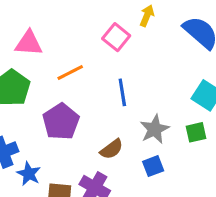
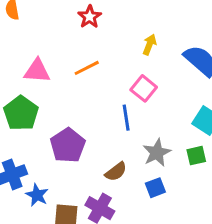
pink square: (116, 37) -> (144, 88), moved
orange line: (70, 72) -> (87, 68), moved

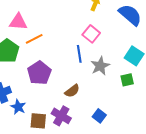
orange line: (87, 68) -> (34, 39), moved
gray star: (157, 153) -> (100, 66), moved
blue square: (155, 188) -> (99, 116), moved, turned -32

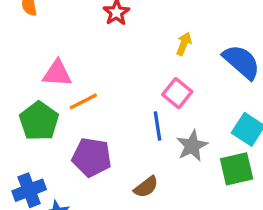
purple pentagon: (39, 73) -> (92, 157), turned -30
green square: (127, 80) -> (237, 169), size x1.5

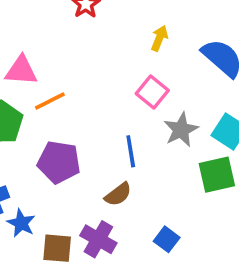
blue line: (158, 126) -> (131, 151), moved
gray star: (192, 146) -> (181, 130), moved

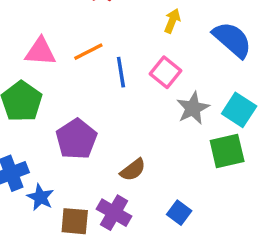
orange line: (50, 101) -> (88, 52), moved
blue line: (131, 151) -> (121, 72), moved
purple pentagon: (59, 162) -> (76, 139), turned 30

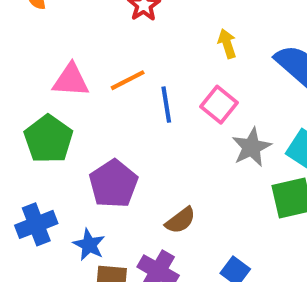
yellow arrow: (172, 21) -> (227, 44), turned -40
blue star: (40, 197) -> (89, 245), moved

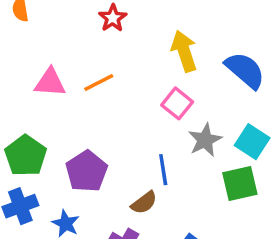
yellow arrow: (227, 44) -> (184, 51), size x1.6
blue line: (166, 105) -> (163, 170), moved
green pentagon: (48, 139) -> (26, 156), moved

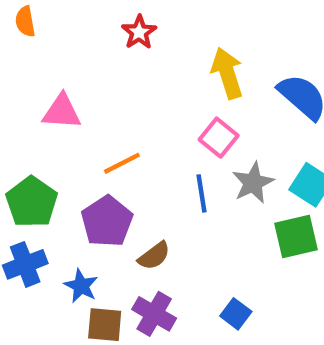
orange line: (99, 82) -> (122, 163), moved
blue line: (163, 170) -> (201, 193), moved
brown semicircle: (144, 203) -> (154, 256), moved

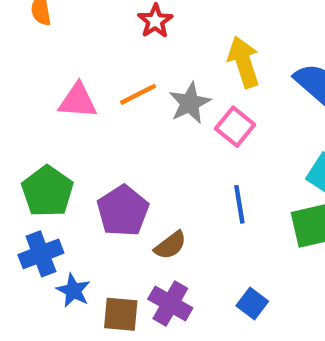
orange line: (122, 163) -> (138, 94), moved
gray star: (253, 183) -> (190, 103), moved
blue line: (201, 193) -> (239, 204), moved
blue star: (81, 286) -> (73, 291), moved

